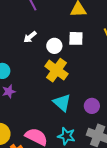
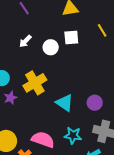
yellow cross: (56, 70) -> (35, 83), moved, turned 30

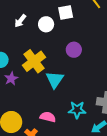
cyan triangle: (65, 103) -> (55, 80), moved, turned 36
purple circle: (95, 103) -> (74, 50), moved
pink semicircle: (43, 140) -> (48, 117), size x0.7

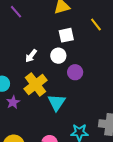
white arrow: (20, 21) -> (31, 56), moved
white circle: (46, 24) -> (58, 56), moved

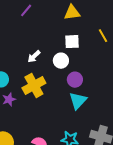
purple line: (16, 12) -> (26, 10), turned 72
cyan triangle: (57, 102) -> (78, 101), moved

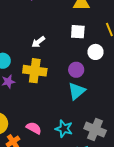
white circle: (61, 61) -> (96, 52), moved
yellow cross: (34, 86) -> (35, 71), turned 30

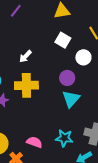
white square: (78, 32) -> (63, 40), turned 35

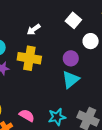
cyan star: (64, 138) -> (57, 117), turned -30

